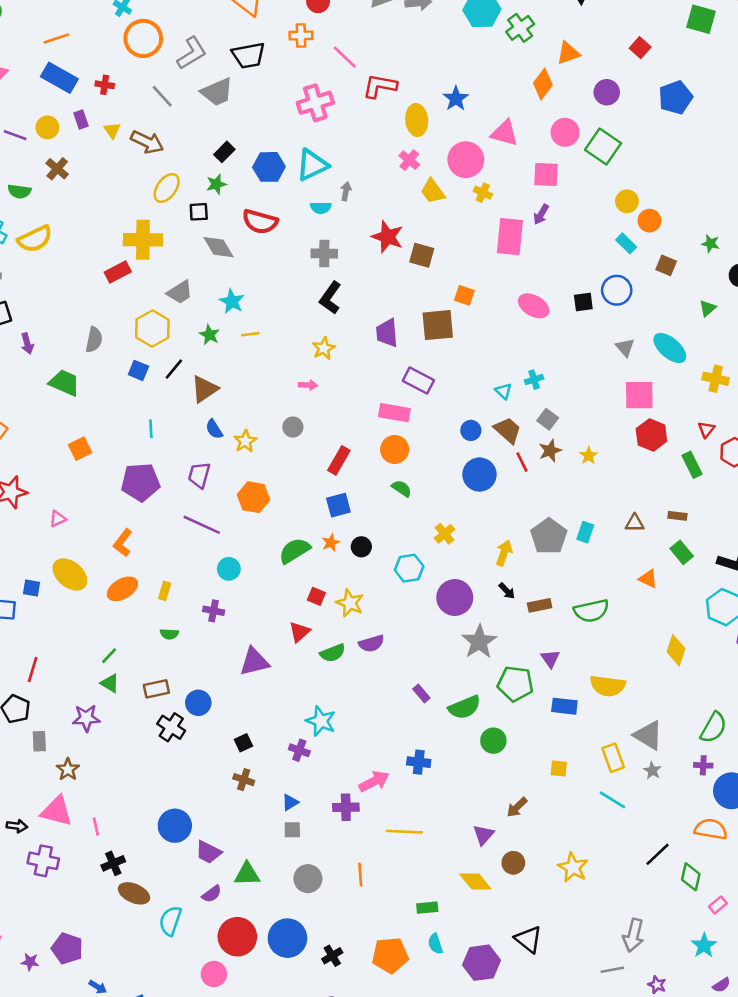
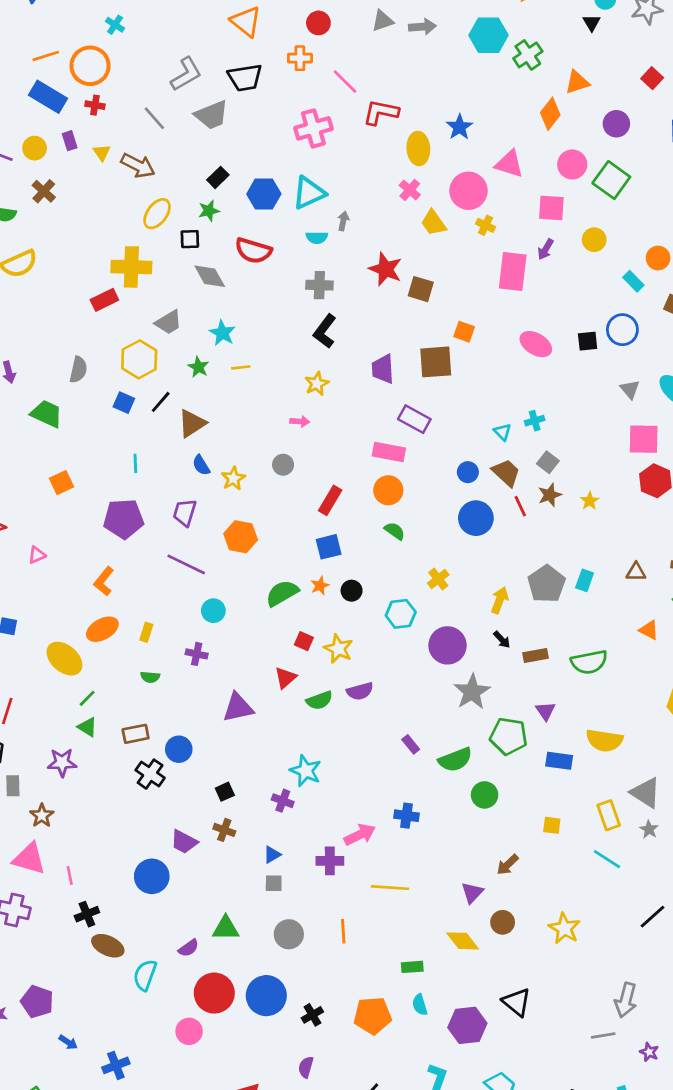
orange circle: (143, 38) -> (90, 66), moved
yellow circle: (627, 201) -> (594, 240), moved
yellow ellipse: (70, 574) -> (64, 659), moved
purple trapezoid: (208, 852) -> (184, 842), moved

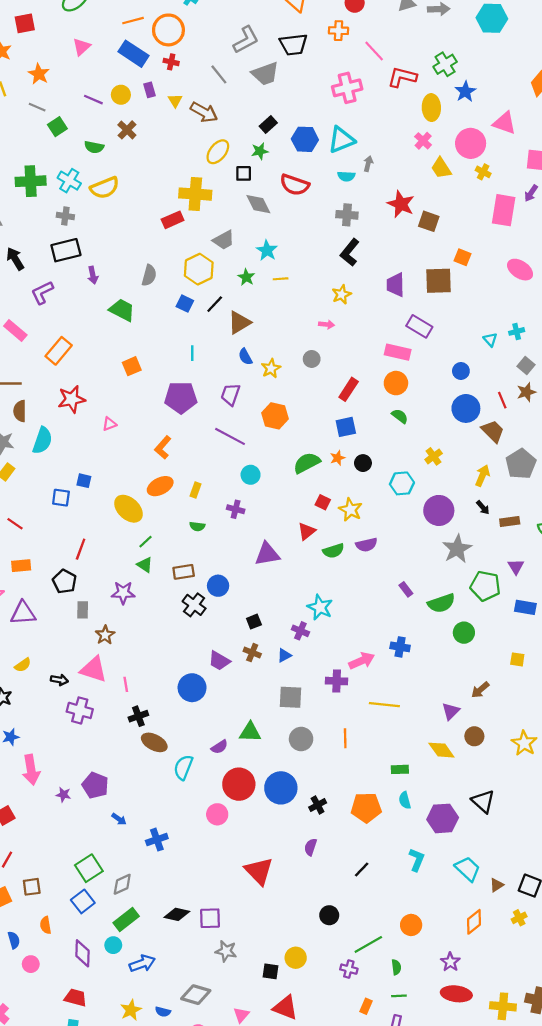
green cross: (528, 55) -> (445, 64), moved
brown trapezoid: (506, 473) -> (493, 431), moved
blue triangle: (272, 855) -> (284, 655), moved
gray square: (274, 883) -> (290, 697), size x1.6

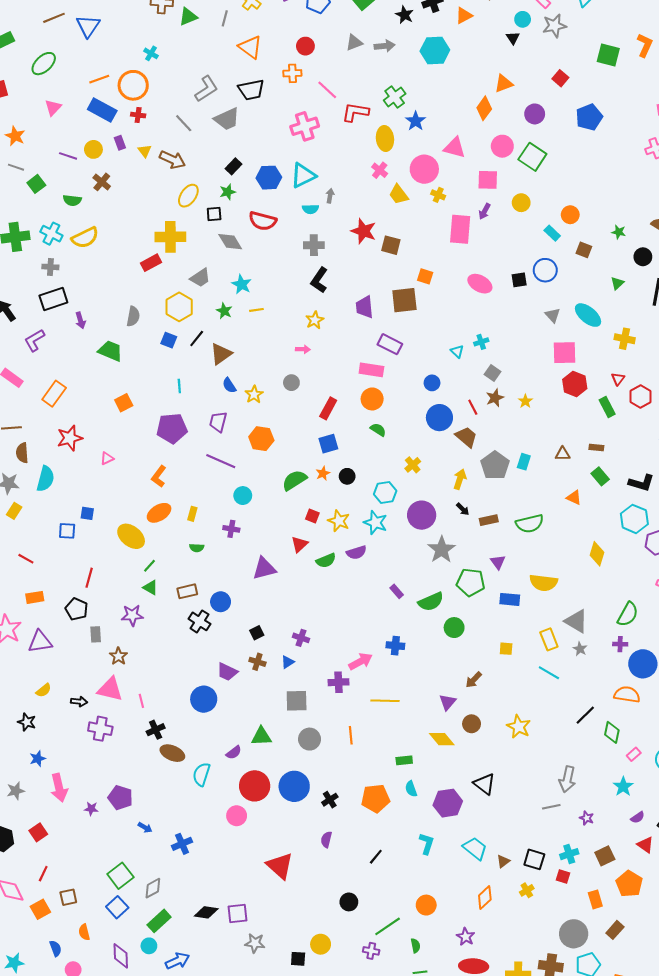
cyan star: (320, 607) -> (375, 523), moved

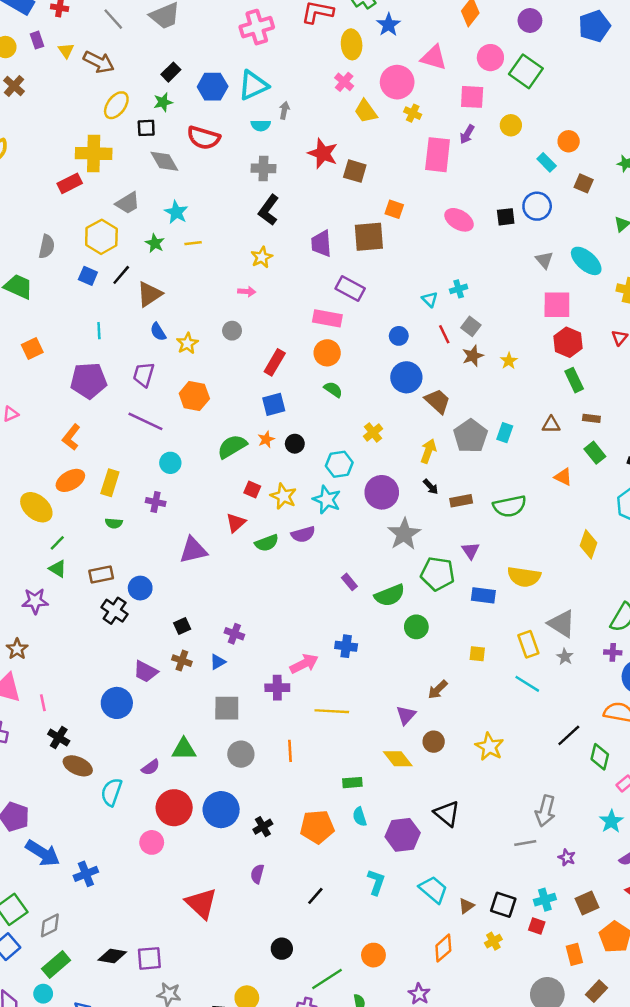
red line: (473, 407) -> (444, 334), moved
green rectangle: (607, 407) -> (574, 380), moved
yellow rectangle: (192, 514) -> (110, 483), size x1.5
black cross: (156, 730) -> (59, 738), turned -36
blue arrow: (145, 828) -> (43, 853), size x2.0

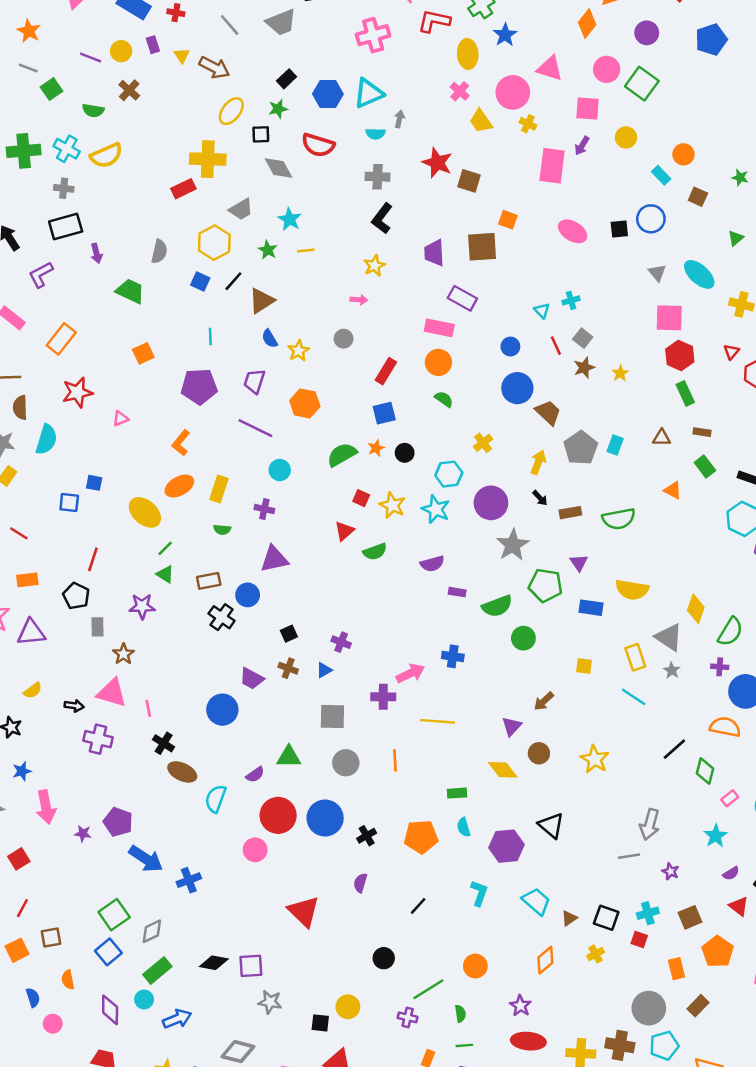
purple semicircle: (303, 534) -> (432, 564), moved
yellow diamond: (588, 544) -> (696, 609), moved
purple triangle: (193, 550) -> (274, 559), moved
purple rectangle: (349, 582) -> (457, 592), turned -42

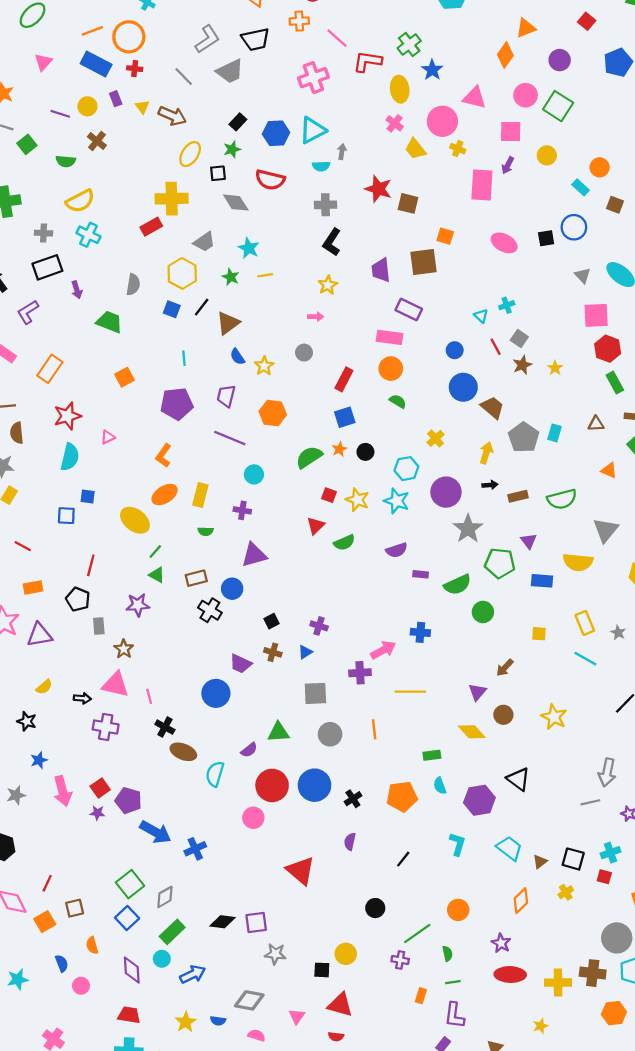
cyan cross: (67, 149) -> (88, 235), moved
cyan semicircle: (46, 440) -> (70, 457), moved
black arrow: (540, 498) -> (490, 485), turned -48
gray triangle: (669, 637) -> (606, 530), moved, turned 40
red square: (19, 859) -> (100, 788), moved

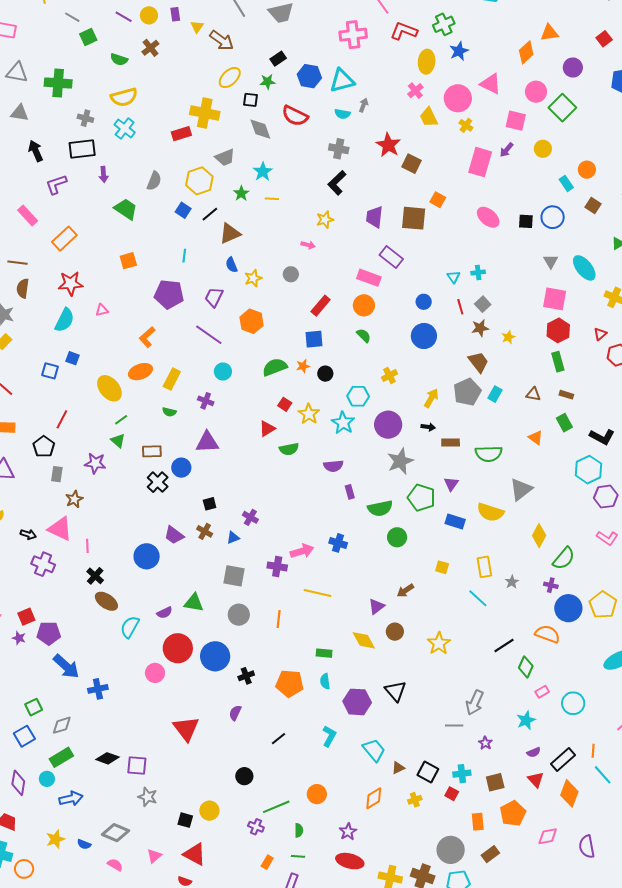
brown trapezoid: (492, 407) -> (478, 362), moved
purple rectangle: (421, 574) -> (350, 492), turned 56
purple pentagon: (128, 800) -> (49, 633), turned -30
green square: (130, 884) -> (34, 707), size x0.7

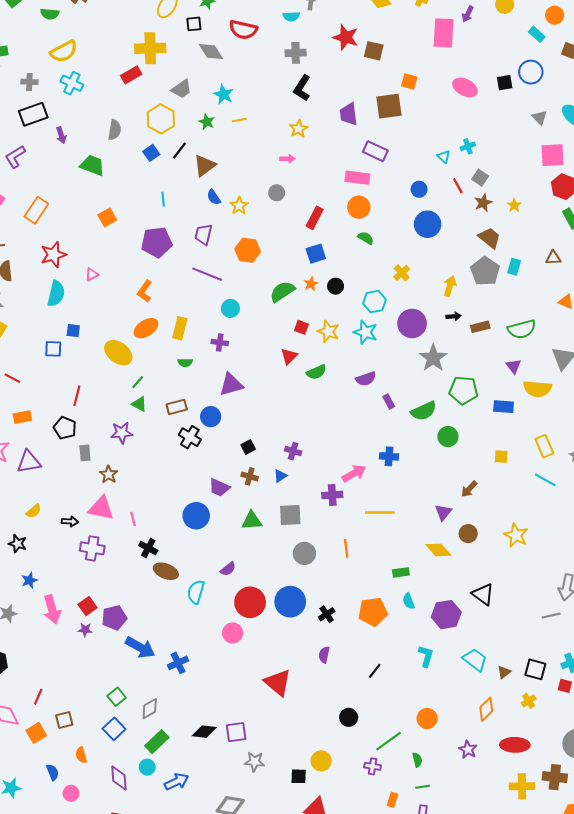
blue square: (183, 210) -> (151, 153), turned 35
purple triangle: (451, 484) -> (514, 366), moved
green triangle: (194, 603) -> (252, 521), moved
red ellipse: (350, 861) -> (515, 745), moved

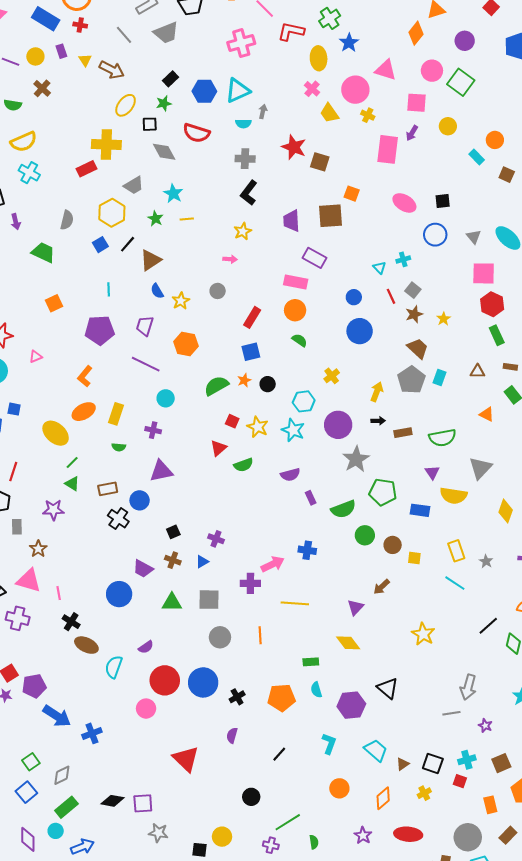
blue circle: (531, 72) -> (435, 235), moved
brown circle: (468, 534) -> (393, 545), moved
orange circle: (427, 718) -> (339, 788), moved

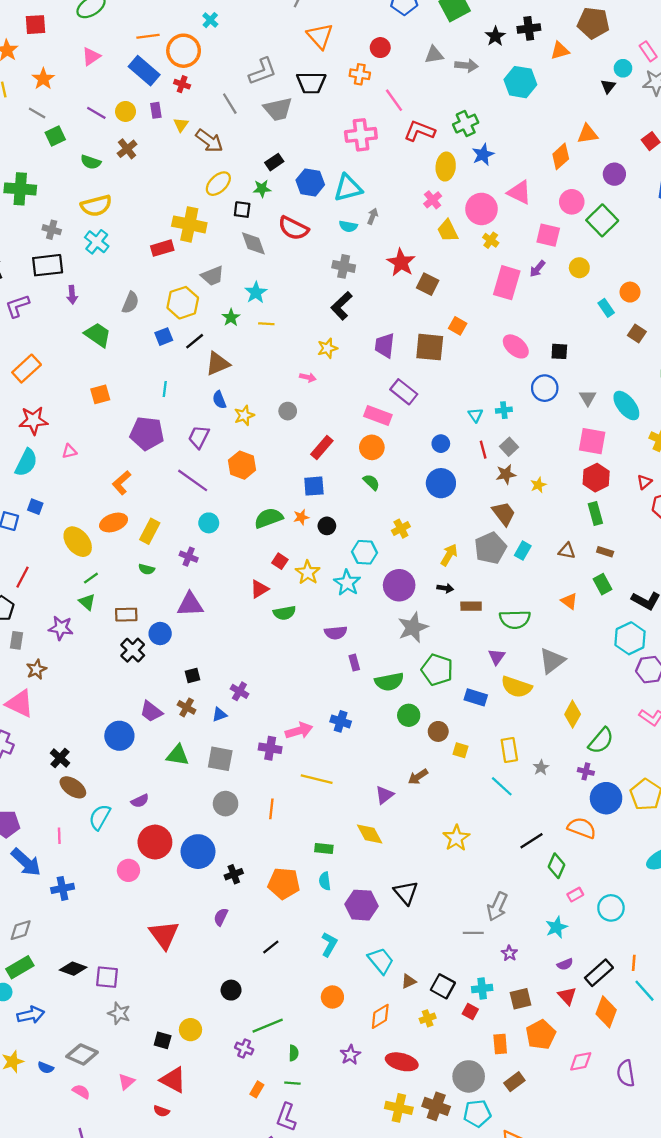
pink line: (59, 593) -> (59, 836), moved

